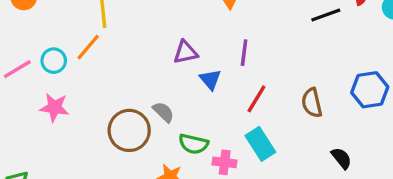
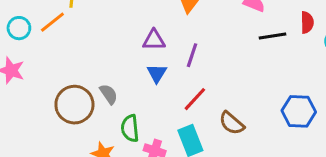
purple triangle: (185, 52) -> (154, 40), moved
brown semicircle: (312, 103) -> (232, 123), moved, turned -48
green semicircle: (193, 144) -> (130, 128), turned 60

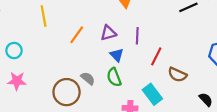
orange line: (52, 22) -> (77, 35), moved
red line: (195, 99) -> (156, 56), moved
green semicircle: (130, 128) -> (114, 77), moved

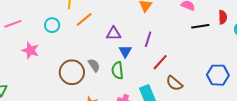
purple triangle: (108, 33) -> (113, 34), moved
orange line: (77, 35) -> (84, 19), moved
cyan circle: (14, 51) -> (52, 25), moved

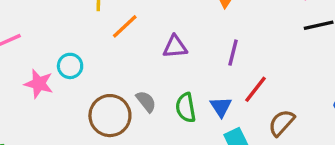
cyan circle: (52, 25) -> (70, 66), moved
blue triangle: (125, 51) -> (221, 107), moved
brown semicircle: (174, 83) -> (282, 123), turned 96

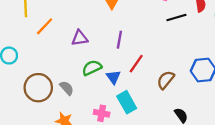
gray semicircle: (146, 101) -> (67, 88), moved
green semicircle: (186, 108) -> (92, 68), moved, turned 78
brown semicircle: (282, 123) -> (166, 80), moved

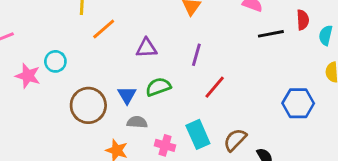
blue triangle: (113, 77) -> (127, 95), moved
brown semicircle: (166, 80) -> (235, 140), moved
gray semicircle: (67, 88) -> (137, 122), moved, turned -49

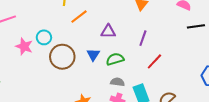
blue triangle: (127, 95) -> (93, 55), moved
brown circle: (88, 105) -> (62, 57), moved
gray semicircle: (137, 122) -> (117, 82), moved

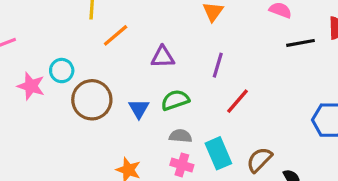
blue triangle: (93, 55) -> (139, 109), moved

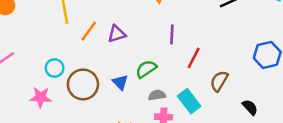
purple triangle: (163, 57) -> (117, 34), moved
pink star: (31, 86) -> (41, 97), moved
brown semicircle: (259, 160) -> (219, 81), moved

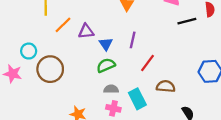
brown semicircle: (219, 81) -> (166, 86), turned 54
blue triangle: (120, 82) -> (106, 44), moved

